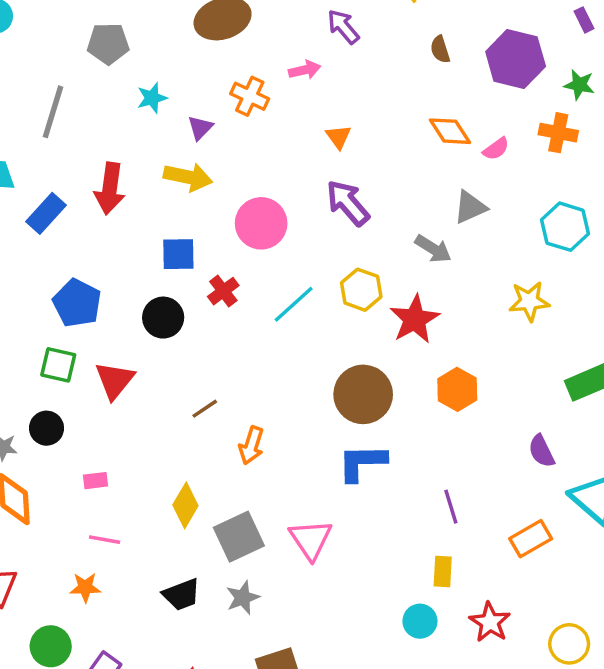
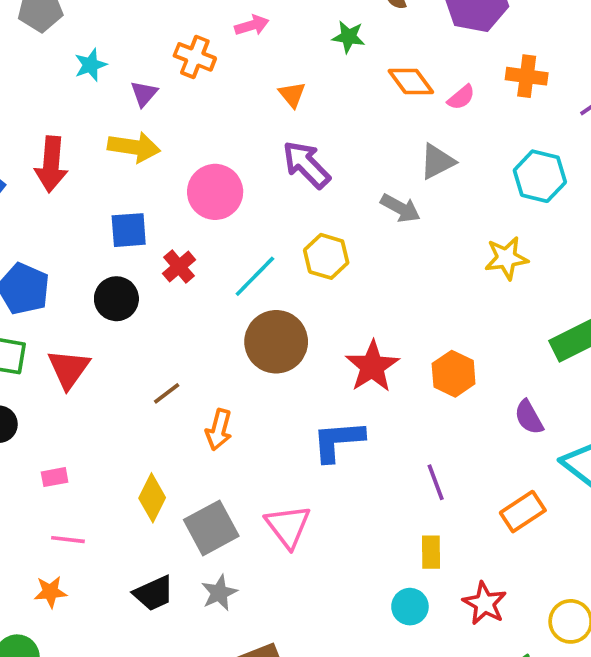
green star: (579, 85) -> (349, 37), moved
red star: (415, 319) -> (372, 366), moved
orange hexagon: (457, 389) -> (454, 374), moved
brown circle: (363, 394) -> (276, 342), moved

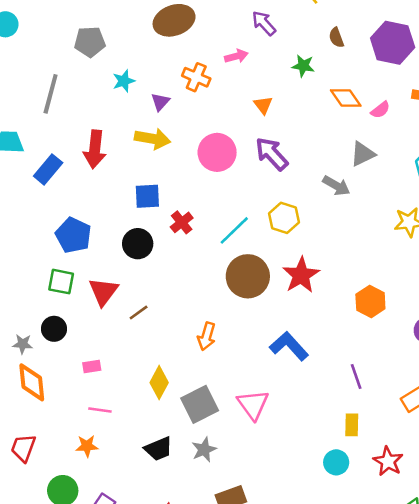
pink circle: (215, 192) -> (217, 152), moved
red star: (372, 366) -> (301, 275), moved
brown line: (167, 393) -> (139, 312), moved
blue L-shape: (338, 441) -> (289, 346), turned 51

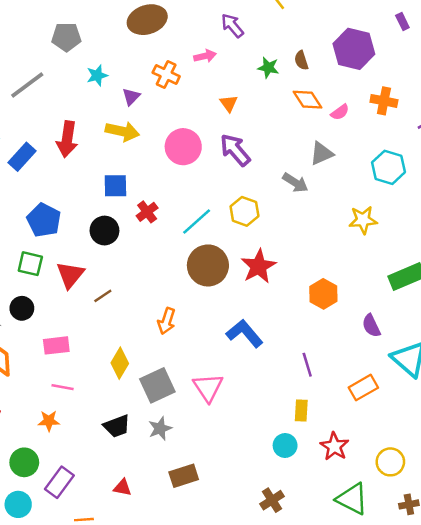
brown semicircle: (336, 38) -> (301, 60), moved
gray line: (51, 94) -> (27, 85), turned 36
pink rectangle: (92, 366) -> (56, 345), size x1.5

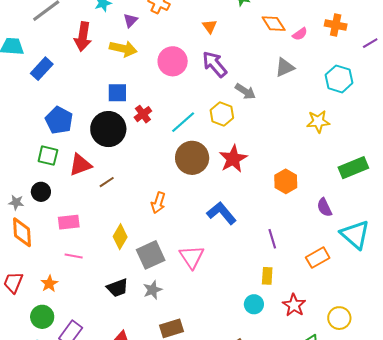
red arrow: (67, 139) -> (83, 37), moved
gray arrow: (295, 183) -> (245, 91), moved
black circle: (104, 231) -> (108, 129), size x1.5
red triangle: (70, 275) -> (80, 165), turned 30
orange star: (49, 421) -> (49, 284), moved, turned -30

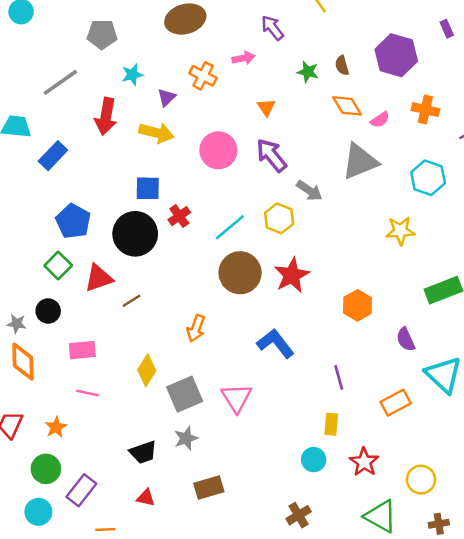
gray triangle: (285, 67) -> (360, 161), size x1.5
green square: (48, 156) -> (58, 266), turned 30
black trapezoid: (117, 288) -> (143, 452), moved

